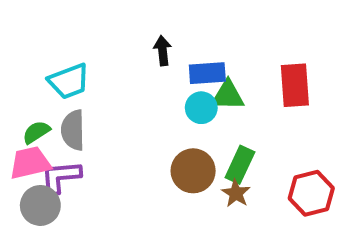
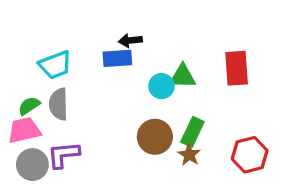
black arrow: (163, 51) -> (130, 40), turned -90
blue rectangle: (207, 73) -> (117, 58), moved
purple L-shape: (61, 177) -> (63, 155), moved

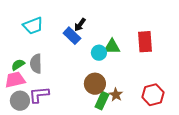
black arrow: (130, 40) -> (80, 25), turned -48
blue rectangle: (117, 58) -> (72, 36), turned 48
cyan trapezoid: (55, 65) -> (33, 26), moved
green rectangle: (192, 132) -> (102, 101), moved

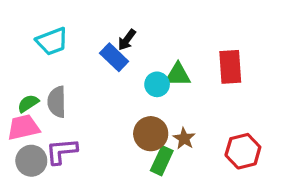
brown star: (116, 95) -> (184, 138), moved

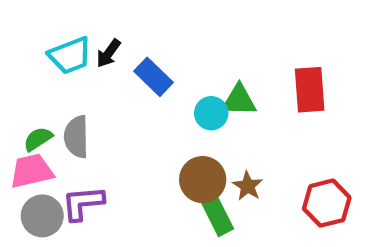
black arrow: (127, 40) -> (109, 53), moved
green rectangle: (162, 161) -> (218, 216), turned -52

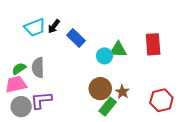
green rectangle: (218, 216) -> (108, 107), turned 66

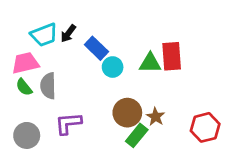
red rectangle: (153, 44) -> (172, 56), moved
cyan circle: (104, 56) -> (113, 67), moved
green semicircle: (19, 69) -> (24, 87), turned -96
pink trapezoid: (16, 84) -> (25, 63), moved
purple L-shape: (41, 100) -> (68, 123), moved

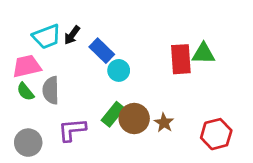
green triangle: (150, 63) -> (203, 54), moved
green rectangle: (137, 135) -> (113, 114), moved

